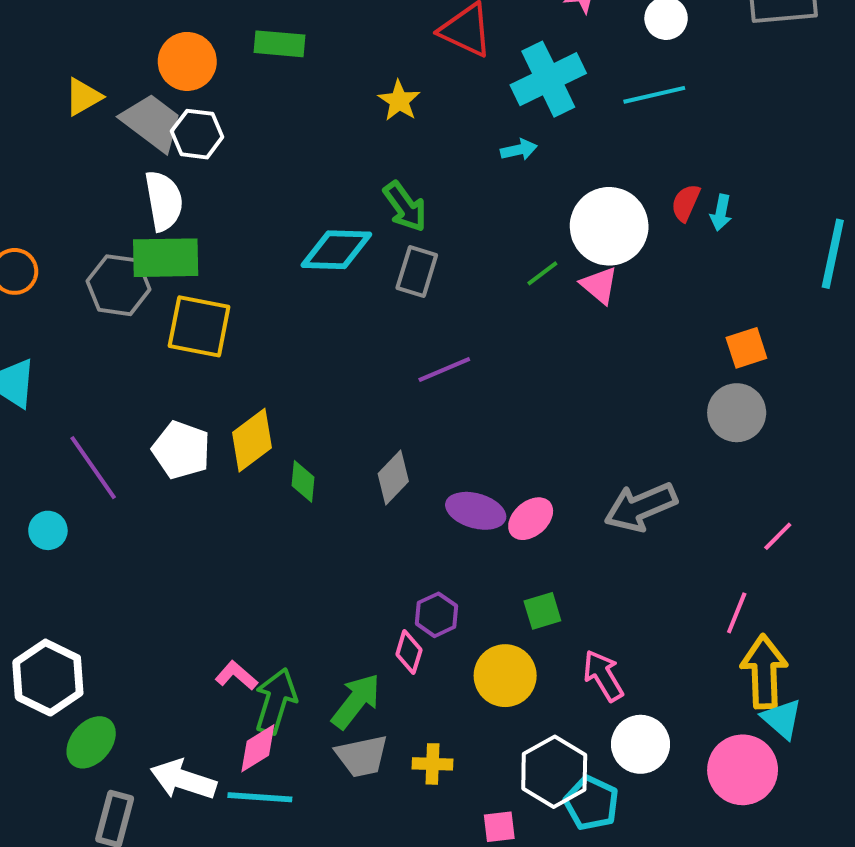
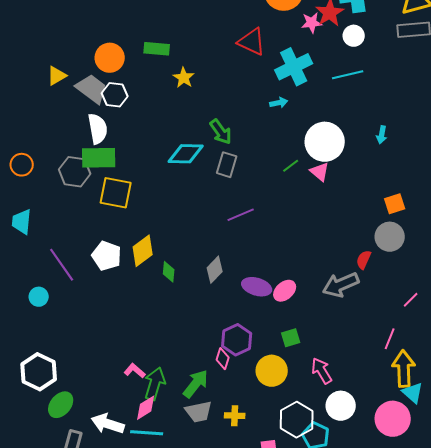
yellow star: (399, 101) -> (184, 78), moved
red semicircle: (686, 203) -> (364, 260), moved
purple hexagon: (436, 615) -> (237, 340), size x1.4

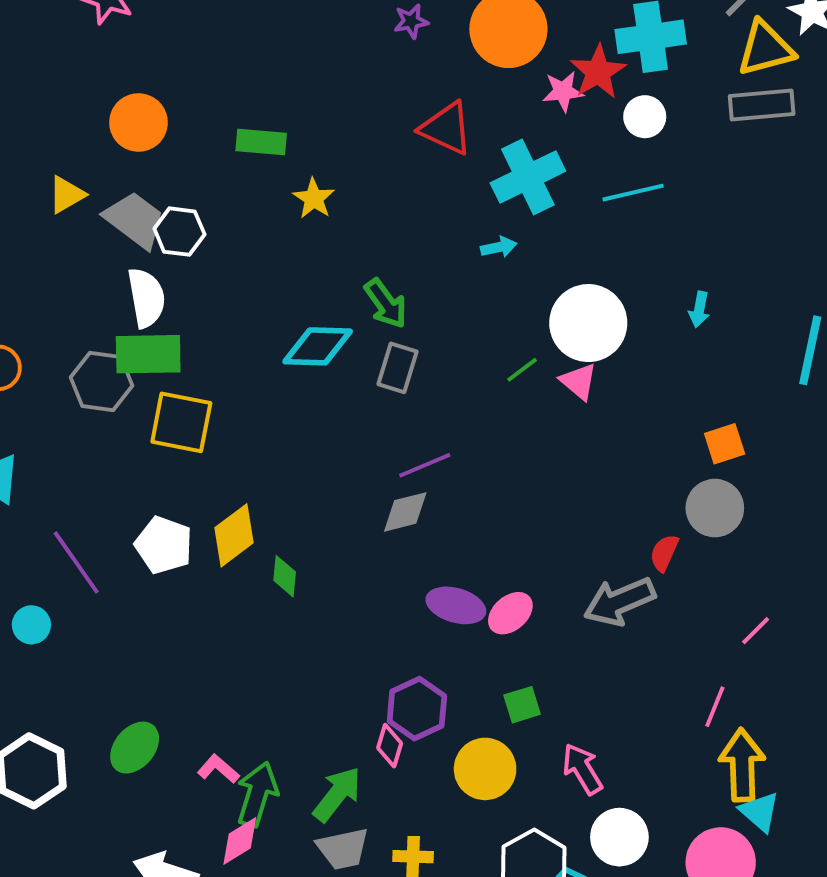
orange circle: (110, 58) -> (138, 123), moved
gray diamond: (215, 270) -> (405, 512), moved, turned 32
green ellipse: (61, 405) -> (135, 748), moved

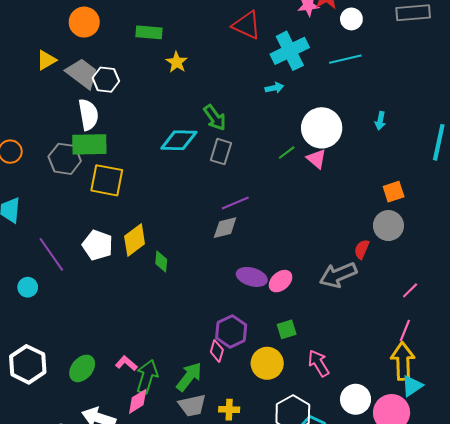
pink line: (715, 707) -> (405, 330), moved
green ellipse: (135, 748) -> (82, 368), moved
cyan triangle: (760, 812) -> (412, 386), turned 45
white circle: (619, 837) -> (356, 399), moved

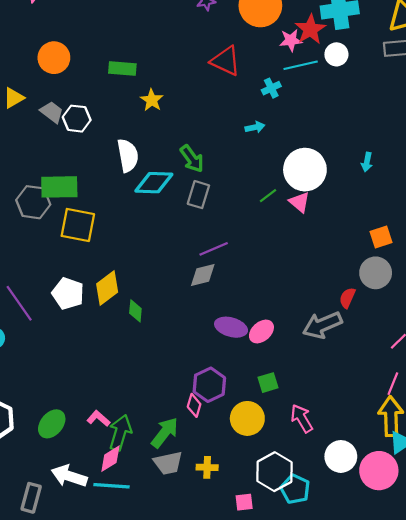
cyan cross: (290, 51) -> (271, 88), size x0.5
cyan line: (345, 59) -> (301, 65), moved
gray trapezoid: (82, 73) -> (52, 112), size x0.7
white semicircle: (88, 115) -> (128, 155), moved

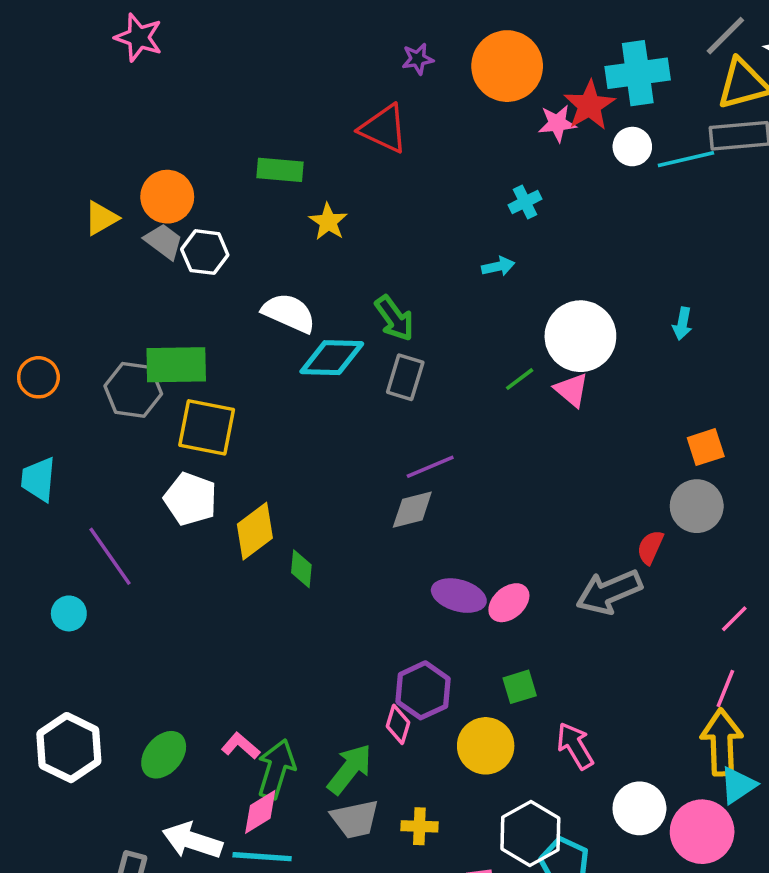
orange circle: (54, 58) -> (167, 197), moved
red triangle: (226, 61) -> (384, 129), moved
cyan line: (301, 65) -> (686, 159), moved
white semicircle: (128, 155) -> (289, 313), turned -56
white pentagon: (68, 293) -> (190, 499), moved

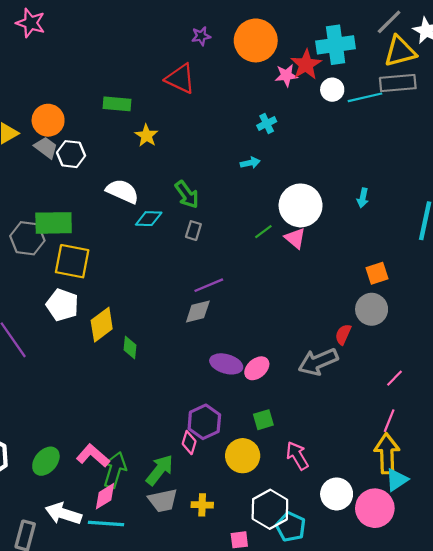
cyan diamond: (332, 358) -> (149, 219), size x0.7
gray rectangle: (405, 377) -> (193, 231), size x0.7
pink L-shape: (241, 746) -> (93, 456), size x1.4

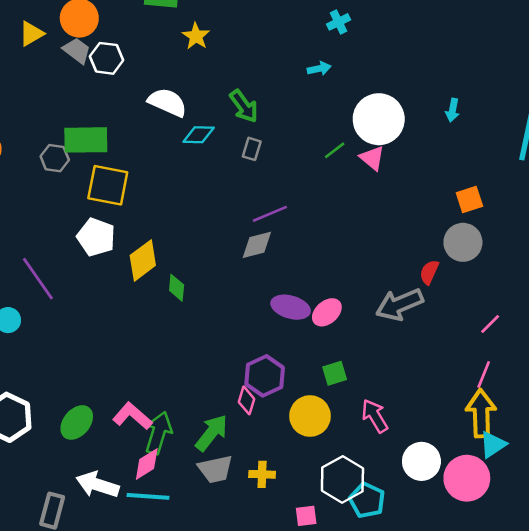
gray hexagon: (27, 238) -> (55, 158), size x0.7

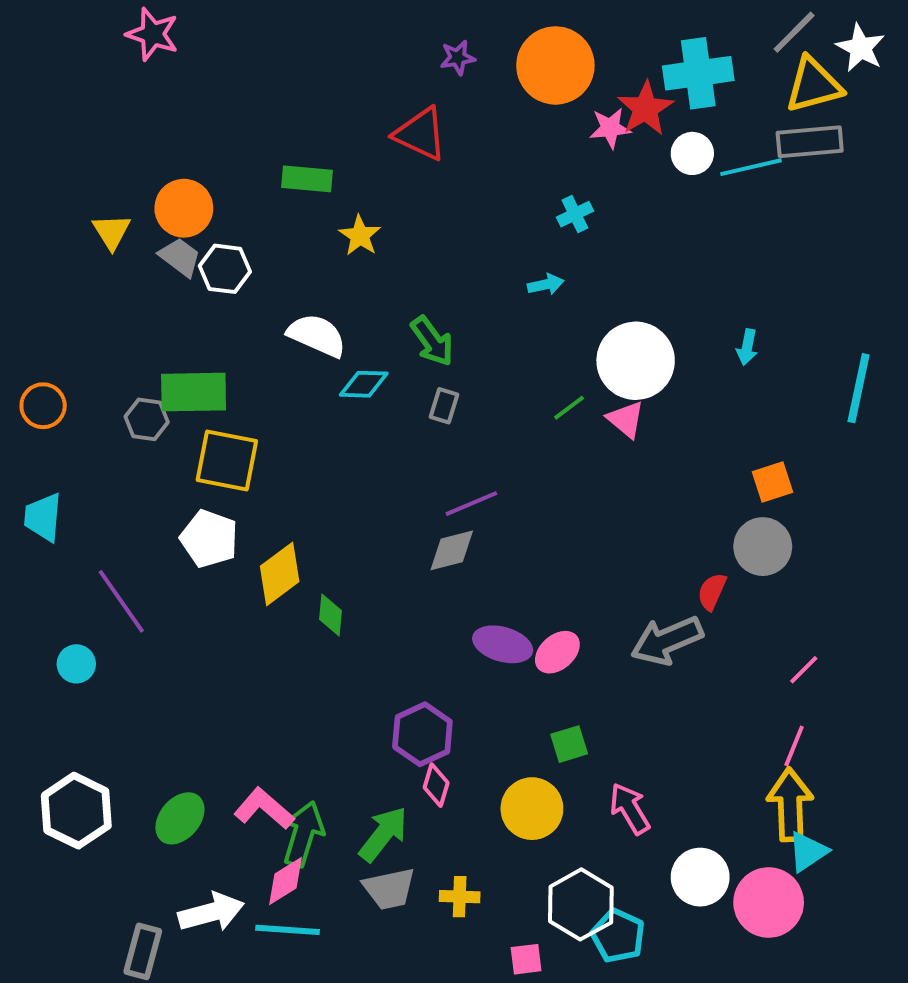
yellow triangle: (31, 34) -> (111, 232), turned -32
purple hexagon: (265, 376) -> (422, 734), moved
white arrow: (97, 485) -> (211, 912), turned 147

